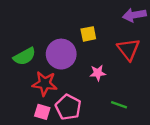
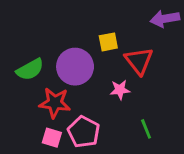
red triangle: (128, 49) -> (139, 61), moved
green line: (119, 105) -> (146, 129), turned 49

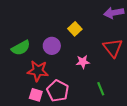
yellow square: (108, 42) -> (75, 29), turned -32
red triangle: (139, 61) -> (113, 48), moved
purple circle: (75, 67) -> (52, 46), size x0.7

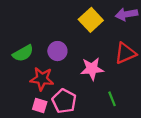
yellow square: (75, 29) -> (91, 20), moved, size x1.5
red triangle: (113, 48) -> (125, 53), turned 45
pink star: (83, 62) -> (92, 69), size x1.5

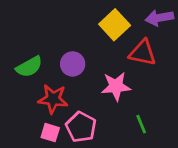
red triangle: (125, 53) -> (143, 53), moved, turned 35

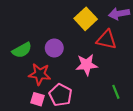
green line: (141, 124) -> (116, 92), moved

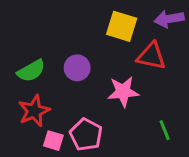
yellow square: (86, 19) -> (122, 26), turned -30
red star: (40, 74) -> (34, 111), moved, turned -30

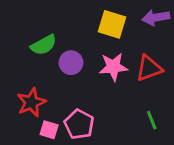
red triangle: (151, 56) -> (149, 68), moved, turned -32
green semicircle: (31, 71) -> (44, 45), moved
pink star: (123, 92) -> (113, 67), moved

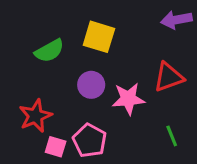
yellow square: (112, 24) -> (99, 37), moved
purple circle: (71, 63) -> (91, 85), moved
pink star: (113, 67) -> (128, 99), moved

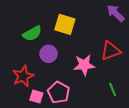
purple arrow: (176, 20) -> (116, 13), turned 54
purple circle: (91, 85) -> (49, 54), moved

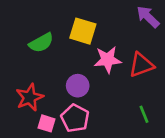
purple circle: (49, 54) -> (78, 86), moved
pink star: (84, 65) -> (108, 60), moved

